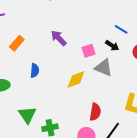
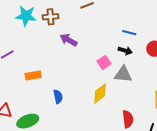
purple arrow: (59, 38) -> (69, 40), moved
orange rectangle: (17, 43) -> (33, 75), turned 56

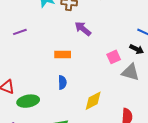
orange rectangle: (33, 75) -> (63, 54), moved
yellow diamond: (100, 93) -> (93, 101), moved

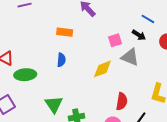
yellow diamond: (93, 101) -> (102, 69), moved

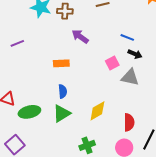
blue line: (148, 19) -> (127, 37), moved
yellow diamond: (102, 69) -> (97, 111), moved
green triangle: (54, 104) -> (62, 113), moved, turned 42

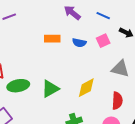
blue line: (127, 37) -> (103, 16), moved
gray triangle: (130, 77) -> (120, 69), moved
blue semicircle: (63, 91) -> (79, 43), moved, turned 104

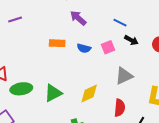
blue line: (103, 16) -> (120, 23), moved
gray triangle: (120, 69) -> (124, 76), turned -42

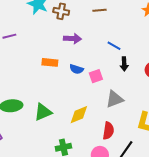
purple arrow: (78, 18) -> (72, 39), turned 138
black arrow: (131, 40) -> (124, 64), turned 56
pink square: (108, 47) -> (96, 76), moved

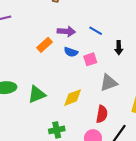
purple arrow: (72, 39) -> (66, 31), moved
blue line: (114, 46) -> (96, 31), moved
orange rectangle: (50, 62) -> (45, 45), turned -49

